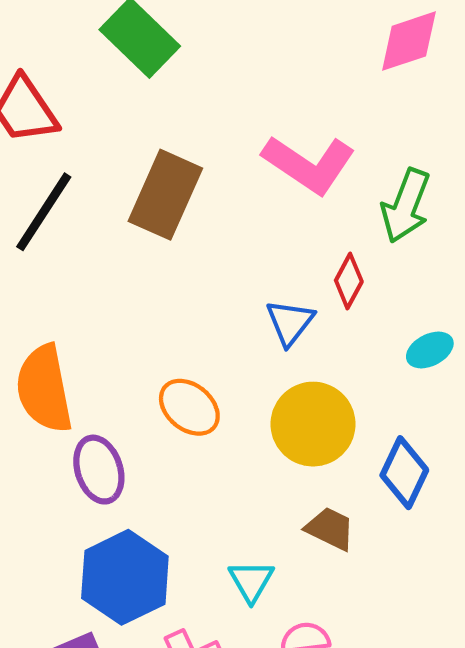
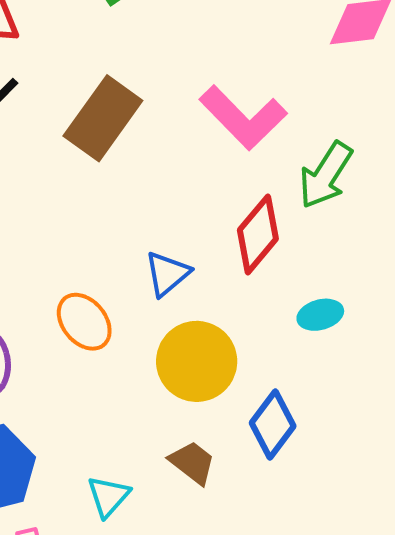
red diamond: (349, 281) -> (258, 234), size x1.5
blue triangle: (290, 322) -> (167, 274), moved

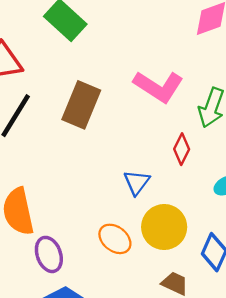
red diamond: (258, 234) -> (182, 149), size x0.7
orange ellipse: (84, 322) -> (115, 239), moved

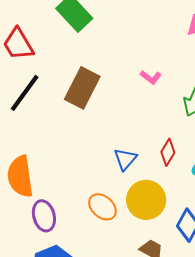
pink L-shape: (158, 86) -> (151, 77), size x0.5
red diamond: (182, 149) -> (168, 152), moved

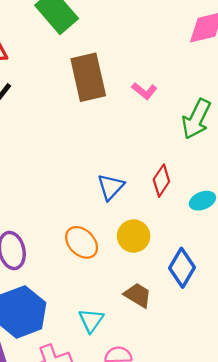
brown rectangle: (82, 88) -> (88, 77), moved, turned -42
yellow circle: (146, 200) -> (134, 236), size x0.7

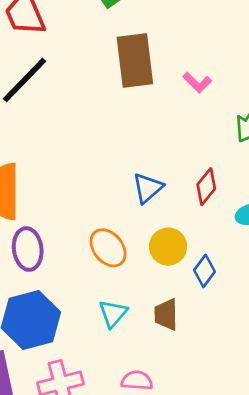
blue diamond: (182, 268) -> (204, 271), moved, size x0.7
brown trapezoid: (138, 295) -> (166, 314), turned -128
cyan triangle: (91, 320) -> (113, 314), moved

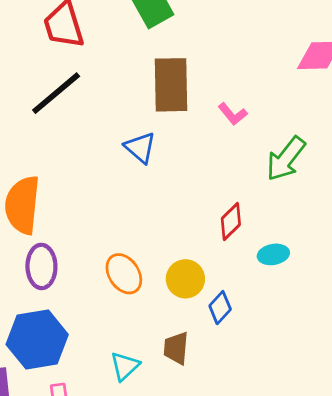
blue triangle: (148, 188) -> (140, 148), moved, turned -44
cyan triangle: (113, 314) -> (125, 366), moved

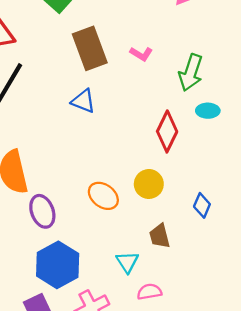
red diamond: (231, 221) -> (167, 131), size x1.4
cyan ellipse: (273, 254) -> (208, 111), moved, turned 30
blue diamond: (220, 308) -> (202, 205), moved

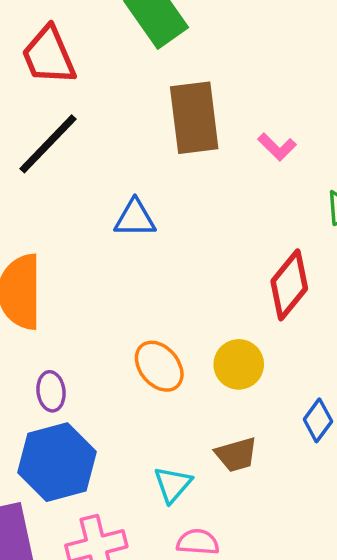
blue triangle: (83, 101) -> (135, 218), moved, turned -35
purple ellipse: (42, 211) -> (51, 391), moved, size x0.7
brown trapezoid: (160, 236) -> (236, 454), turned -105

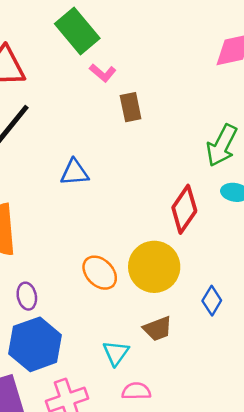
brown rectangle: (194, 118) -> (131, 107), moved, size x0.6
pink L-shape: (277, 147) -> (103, 73), moved
yellow circle: (239, 364) -> (154, 267), size x1.5

